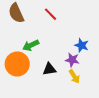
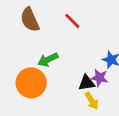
black triangle: (49, 69) -> (87, 83), moved
yellow arrow: (74, 76) -> (92, 101), moved

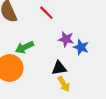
purple star: (99, 78) -> (66, 39), moved

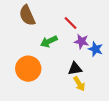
red line: (46, 13) -> (71, 23), moved
green arrow: (25, 47) -> (49, 41), moved

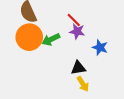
purple star: (81, 41) -> (77, 31), moved
orange circle: (28, 69) -> (29, 37), moved

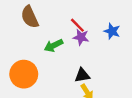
orange circle: (29, 37) -> (24, 74), moved
blue star: (100, 47) -> (112, 31), moved

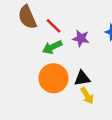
red line: (77, 25) -> (53, 26), moved
orange circle: (24, 74) -> (53, 78), moved

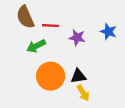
red line: (53, 26) -> (51, 26), turned -42
green arrow: (52, 47) -> (36, 46), moved

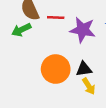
purple star: (77, 38) -> (83, 30), size x1.5
green arrow: (36, 46) -> (21, 30), moved

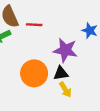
purple star: (83, 30) -> (65, 50), moved

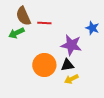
yellow arrow: (65, 90) -> (71, 79), turned 96

